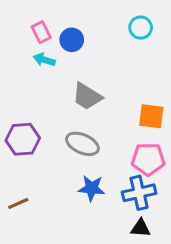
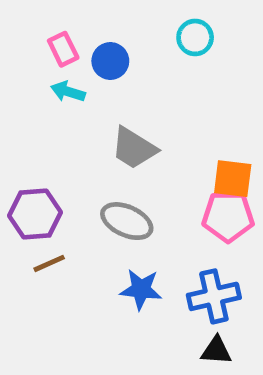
cyan circle: (141, 28) -> (195, 37), moved
pink pentagon: (148, 159) -> (228, 216), moved
brown line: (18, 203) -> (49, 263), moved

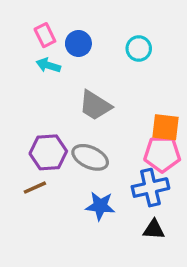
cyan circle: (195, 37) -> (139, 49), moved
purple hexagon: (35, 214) -> (48, 152), moved
blue cross: (214, 296) -> (150, 188), moved
black triangle: (216, 351) -> (154, 229), moved

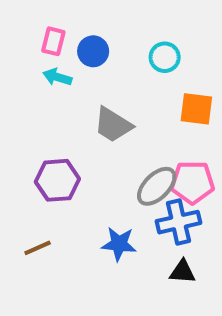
pink rectangle: (45, 35) -> (53, 41), turned 40
orange square: (166, 127) -> (196, 109), moved
gray ellipse: (90, 157) -> (157, 186), moved, turned -69
brown line: (35, 188) -> (38, 248), moved

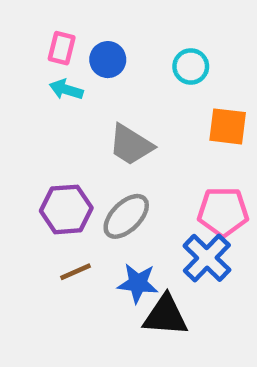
gray ellipse: (157, 186) -> (126, 216), moved
blue cross: (179, 222) -> (207, 258), turned -33
brown line: (38, 248) -> (75, 272), moved
black triangle: (182, 272) -> (165, 316), moved, size x1.5

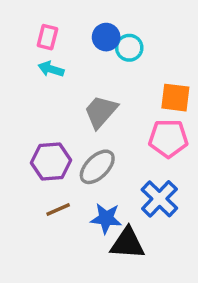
blue circle: (108, 60) -> (106, 37), moved
cyan circle: (191, 66) -> (129, 48), moved
gray trapezoid: (131, 145) -> (101, 112), turned 99
pink pentagon: (223, 212) -> (168, 138), moved

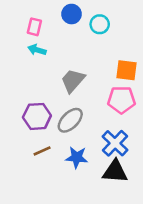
blue circle: (106, 37) -> (72, 14), moved
cyan circle: (129, 48) -> (100, 24), moved
black triangle: (127, 243) -> (115, 171), moved

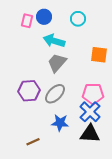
blue circle: (72, 14) -> (44, 17), moved
cyan arrow: (37, 50) -> (54, 41), moved, size x1.5
pink pentagon: (121, 100) -> (93, 94), moved
brown line: (42, 151) -> (33, 142), moved

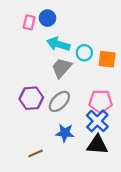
cyan circle: (78, 19) -> (84, 53), moved

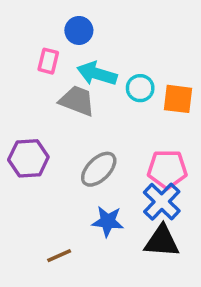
pink rectangle: (29, 22) -> (48, 61), moved
gray trapezoid: (62, 68) -> (77, 101), moved, turned 70
purple hexagon: (31, 98) -> (28, 158), moved

